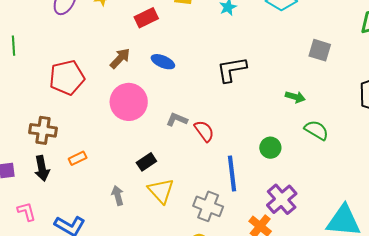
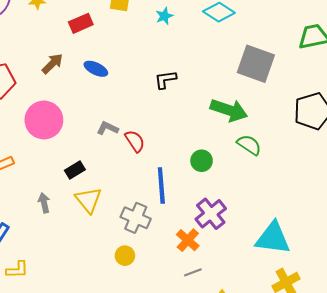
gray square: (320, 50) -> (256, 64), size x1.6
black L-shape: (232, 69) -> (165, 80), size x0.7
green arrow: (295, 97) -> (229, 110), size x1.8
pink circle: (129, 102) -> (44, 120), moved

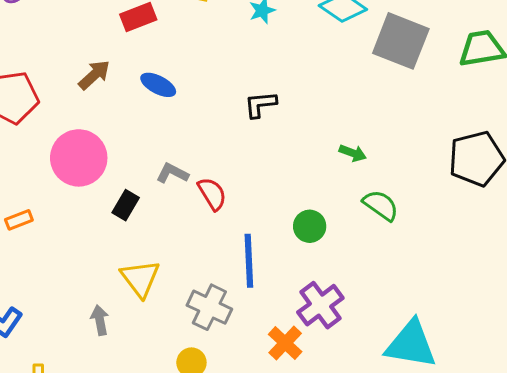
gray square: (256, 64) -> (401, 41), moved
green arrow: (229, 110) -> (353, 153), size x0.5
black rectangle: (75, 170) -> (126, 205), moved, turned -30
gray arrow: (44, 203) -> (100, 320), moved

